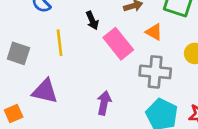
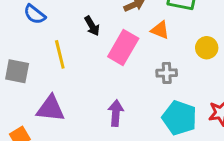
pink rectangle: (118, 44) -> (123, 47), turned 76
gray cross: (155, 72) -> (167, 73), size x0.6

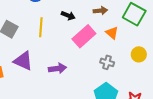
black arrow: (92, 26) -> (68, 15), turned -56
purple arrow: (116, 113) -> (57, 68), moved, turned 60

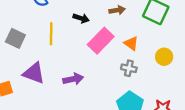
orange triangle: (112, 33) -> (131, 43), moved

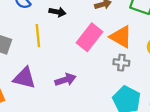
black arrow: (81, 18) -> (57, 12), moved
orange triangle: (131, 43) -> (121, 37), size x1.5

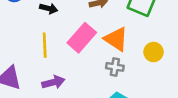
yellow line: (38, 36) -> (45, 45), moved

